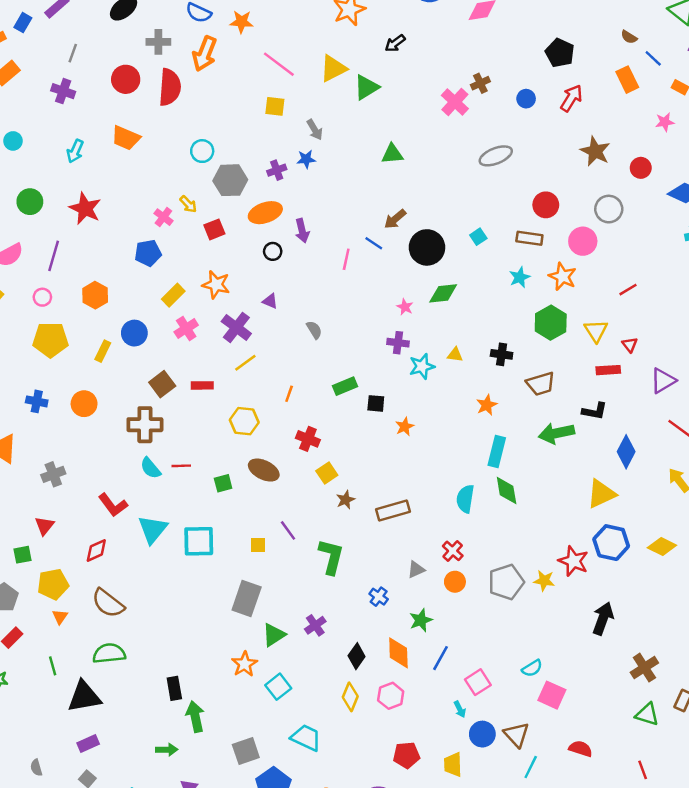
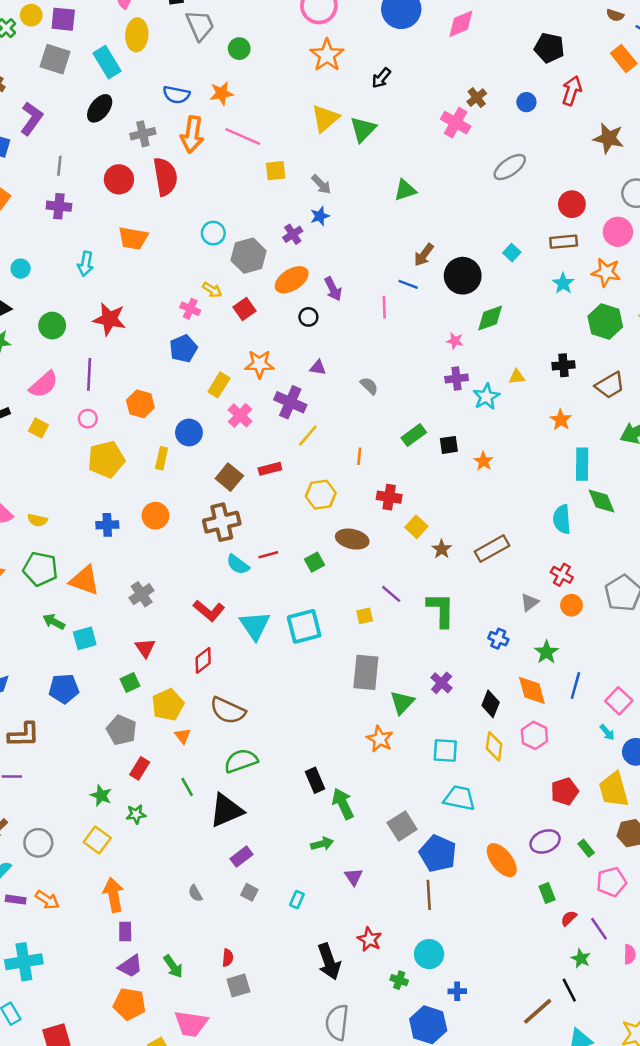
pink line: (279, 64) -> (243, 136), moved
cyan square: (278, 687) -> (445, 751), moved, turned -35
yellow trapezoid: (453, 765) -> (614, 790), size x1.4

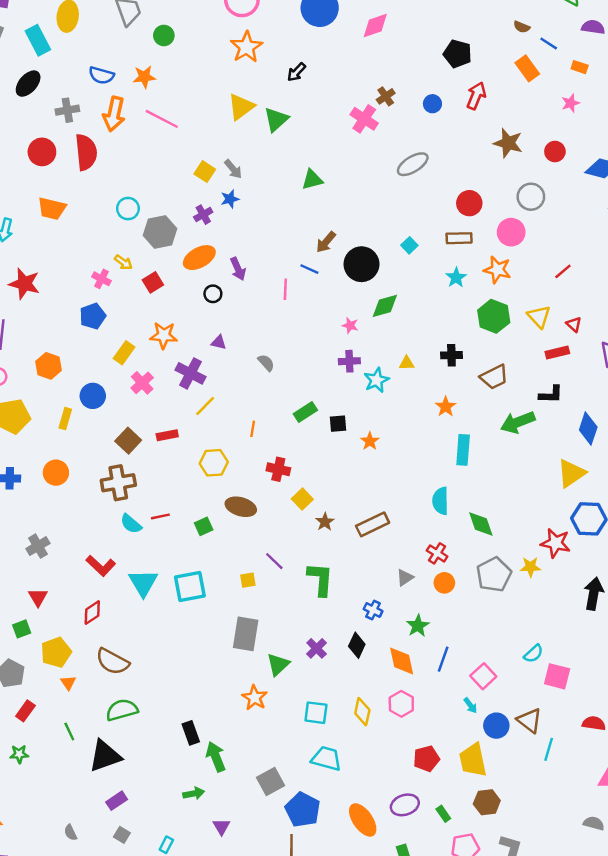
yellow square: (276, 171) -> (205, 172), moved, turned 36
green diamond: (601, 501) -> (481, 524), moved
black diamond: (491, 704) -> (357, 645), moved

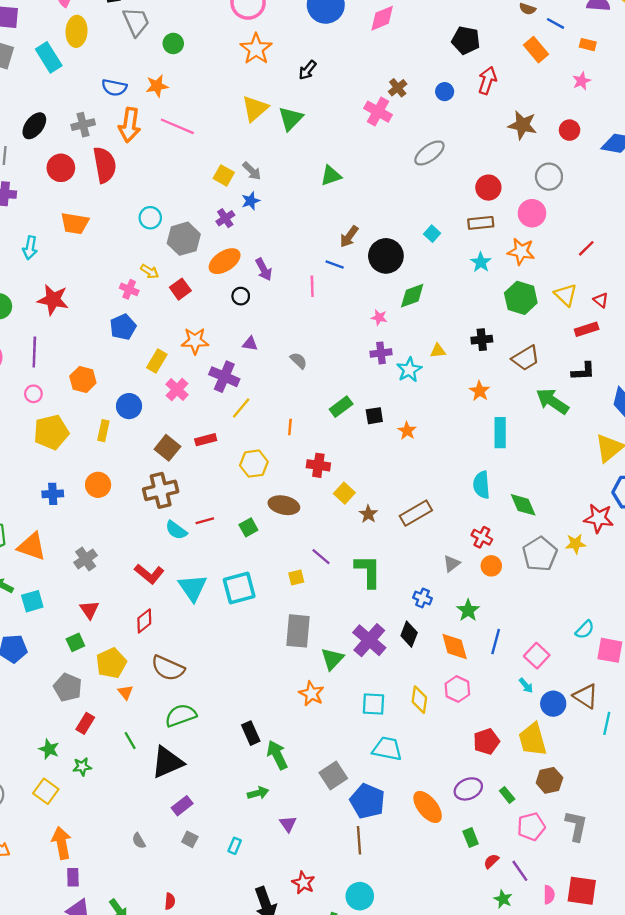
black ellipse: (28, 84) -> (34, 126), moved
green arrow: (518, 422) -> (552, 401), turned 60
purple cross: (317, 648) -> (369, 640), size x1.6

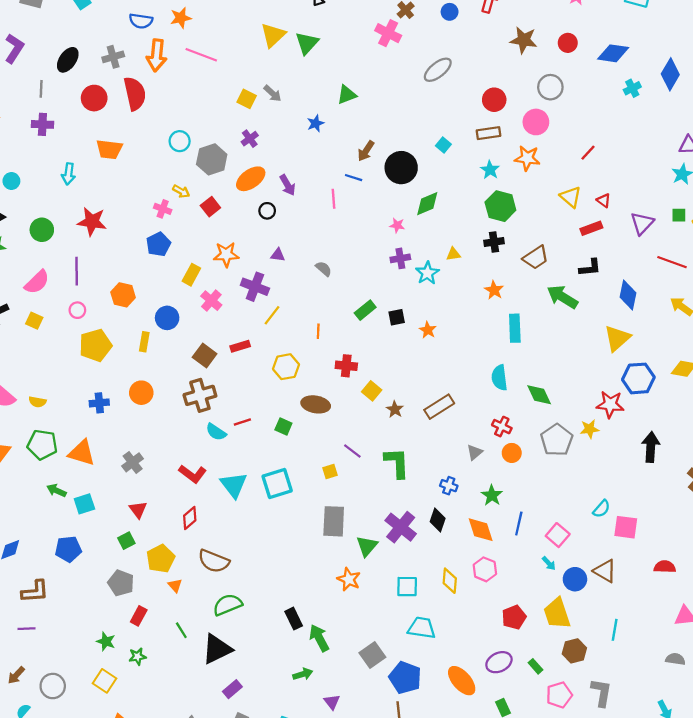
blue star: (251, 201) -> (316, 123), moved
green hexagon: (521, 298) -> (500, 206), moved
green square: (248, 527) -> (283, 426), turned -35
cyan line: (607, 723) -> (615, 630), moved

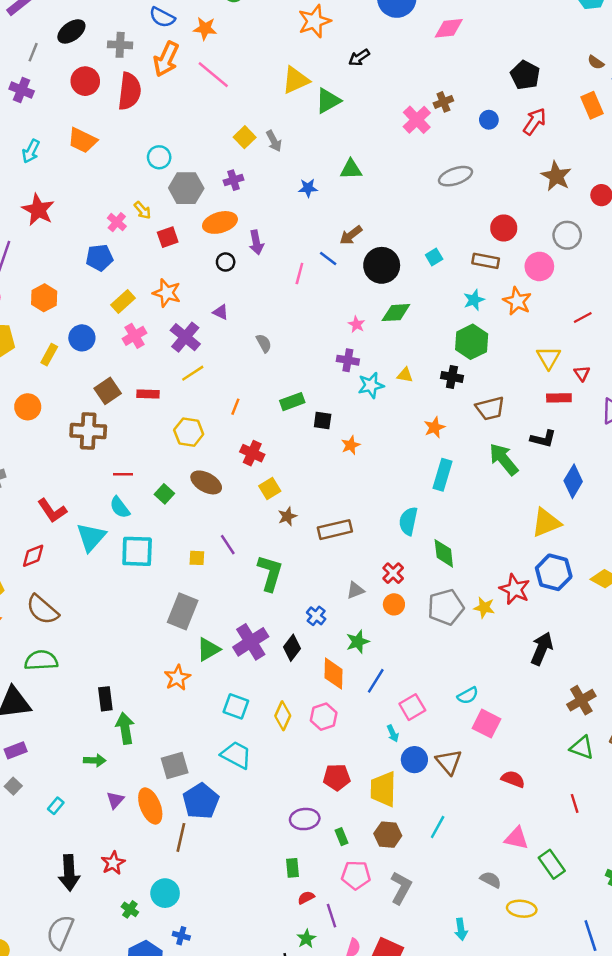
cyan semicircle: (216, 432) -> (120, 507), moved
orange ellipse: (462, 681) -> (150, 806), moved

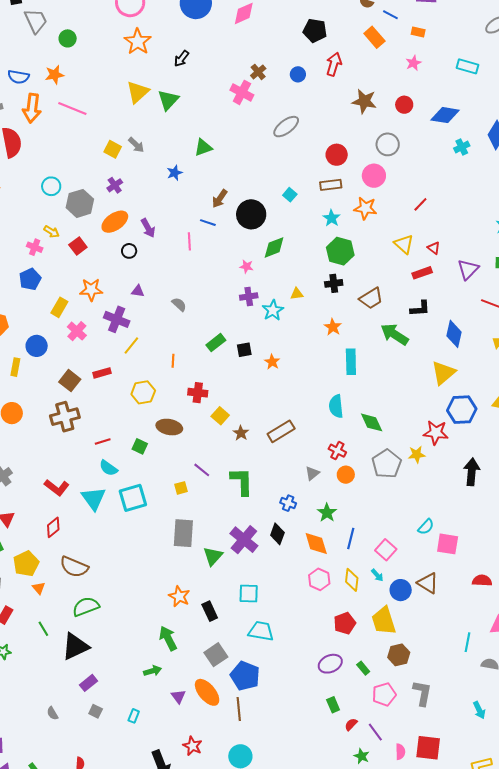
orange star: (177, 678) -> (179, 596), moved
black rectangle: (105, 699) -> (210, 611), moved
yellow diamond: (283, 716) -> (352, 580), moved
cyan line: (438, 827) -> (468, 642), moved

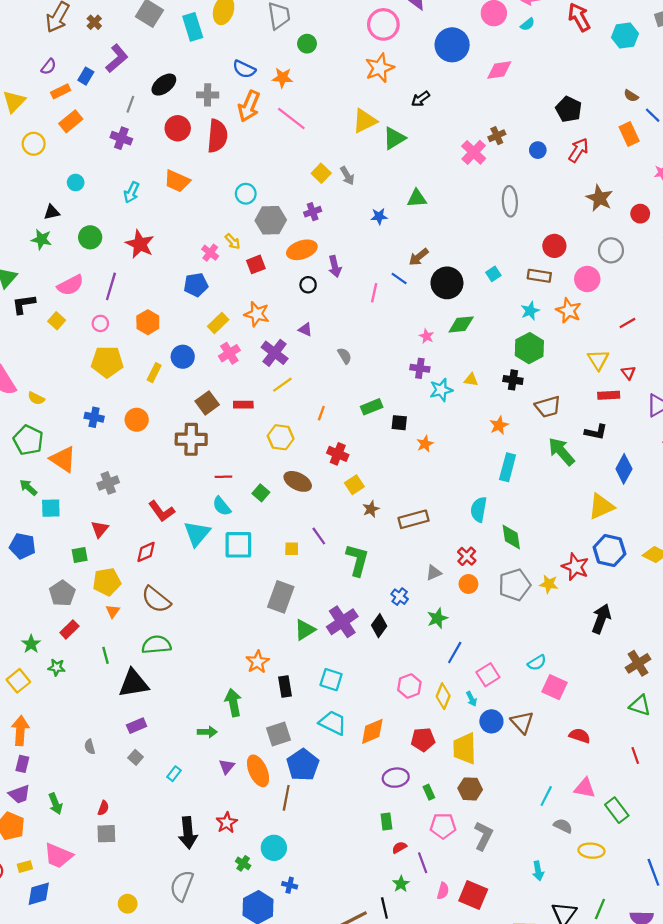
gray ellipse: (286, 127) -> (510, 201), turned -72
orange diamond: (316, 543) -> (372, 731), moved, turned 68

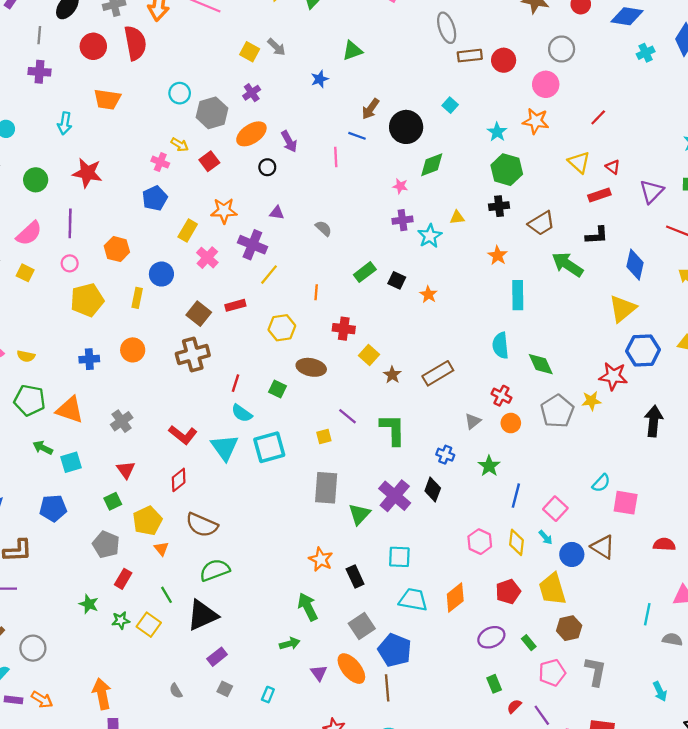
brown rectangle: (539, 276) -> (470, 56), moved
black square: (399, 423) -> (397, 280), turned 35
red line: (223, 477) -> (235, 383), turned -56
yellow square: (18, 681) -> (149, 625), moved

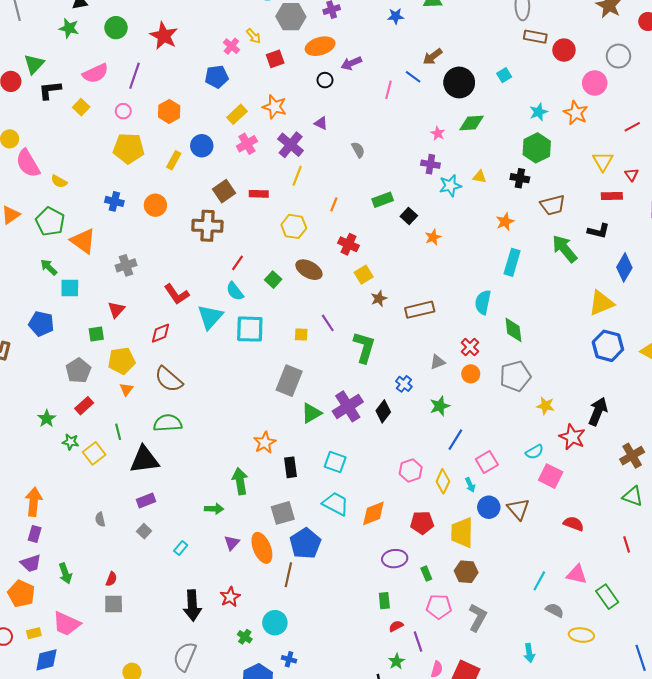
purple arrow: (289, 141) -> (351, 63), turned 78
yellow line: (269, 275) -> (297, 176), turned -36
red star: (613, 376) -> (572, 437), moved
yellow star: (591, 401) -> (545, 406), moved

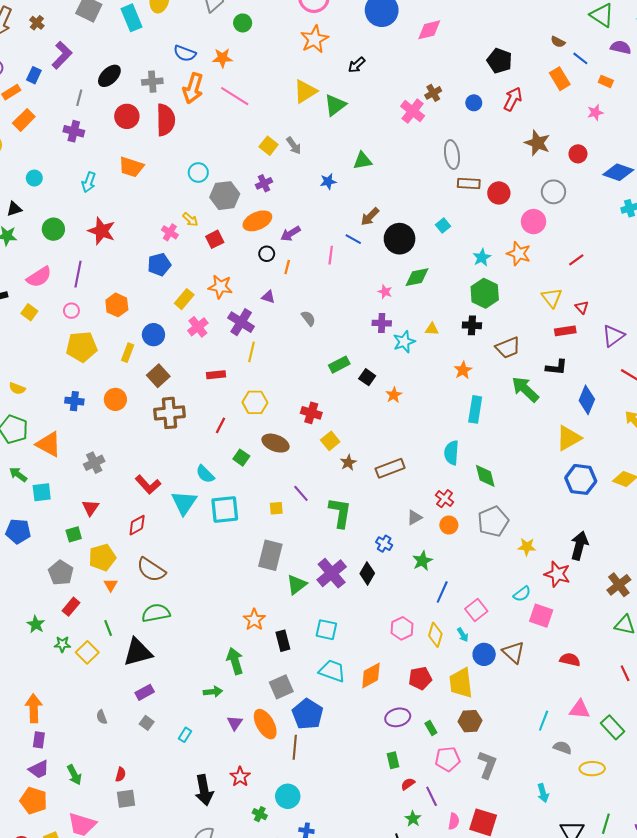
brown square: (224, 191) -> (158, 376), moved
orange line: (334, 204) -> (287, 267), moved
red line: (237, 263) -> (221, 425), moved

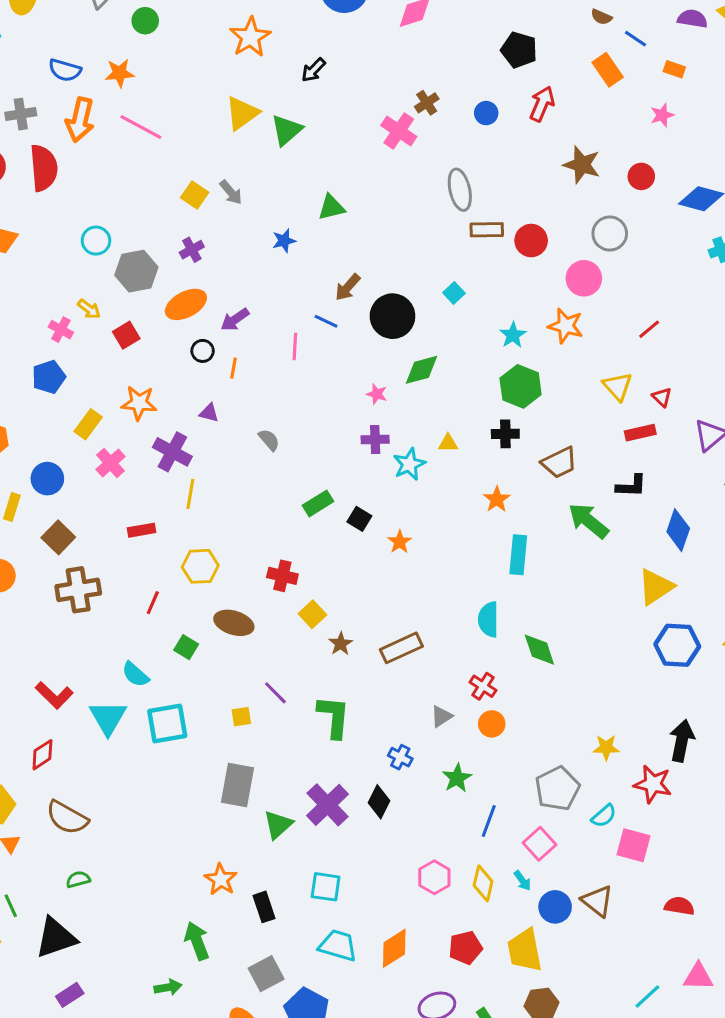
gray pentagon: (493, 521) -> (557, 789), moved
green semicircle: (156, 613) -> (78, 879), size x0.6
cyan line: (544, 721) -> (647, 996), turned 30

